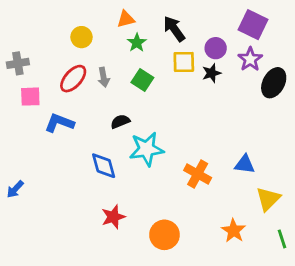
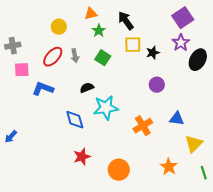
purple square: (253, 25) -> (183, 18), turned 30
purple circle: (216, 48) -> (157, 85), moved
orange cross: (198, 174) -> (143, 126), turned 30

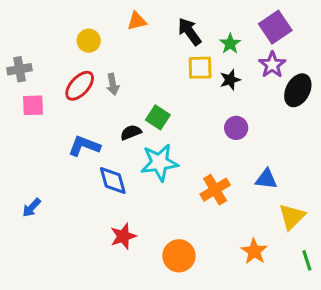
green star: (99, 31) -> (230, 44), moved
green square: (103, 58) -> (158, 117), moved
blue L-shape: (43, 89) -> (84, 146), moved
blue arrow: (11, 137) -> (32, 208), moved

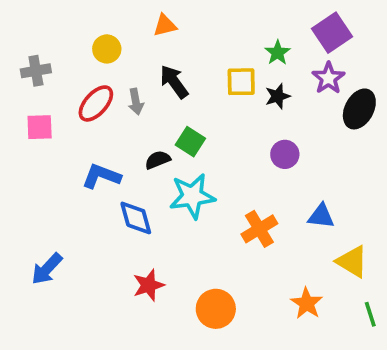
black arrow: (189, 32) -> (174, 82), moved
gray cross: (19, 69) -> (36, 71), moved
blue arrow: (32, 208) -> (47, 269), moved, size x1.4
yellow triangle: (292, 217) -> (352, 262), turned -44

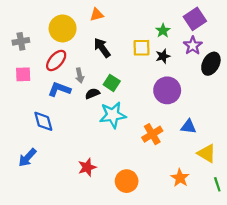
yellow circle: (107, 49) -> (63, 28), size x1.6
gray arrow: (136, 102) -> (80, 75), moved
purple circle: (285, 154) -> (167, 90), size x1.6
blue L-shape: (101, 176) -> (59, 89), moved
blue diamond: (136, 218) -> (43, 121), moved

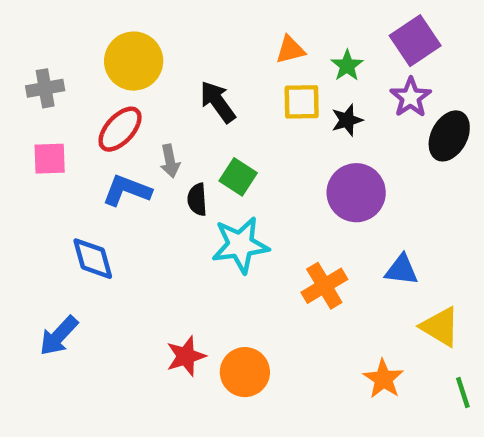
orange triangle: (97, 15) -> (290, 50), moved
black semicircle: (92, 94) -> (197, 200), turned -72
orange circle: (127, 181) -> (245, 372), moved

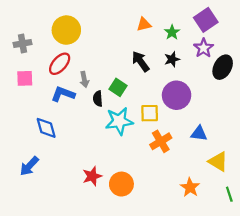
black arrow: (218, 102) -> (141, 61), moved
yellow square: (302, 102) -> (150, 113), moved

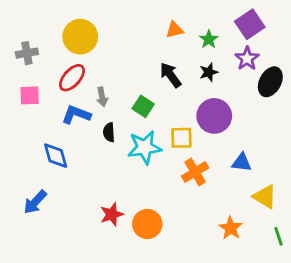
black semicircle: (98, 99) -> (109, 132), moved

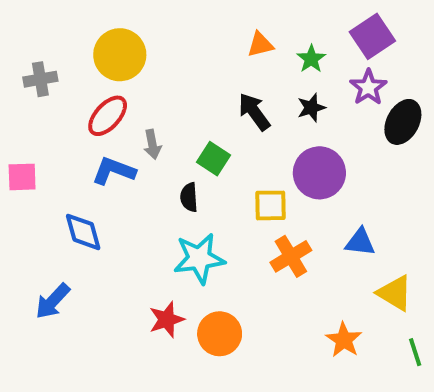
pink square: (30, 95) -> (22, 177), moved
black semicircle: (109, 132) -> (189, 197), moved
cyan star: (145, 147) -> (199, 258), moved

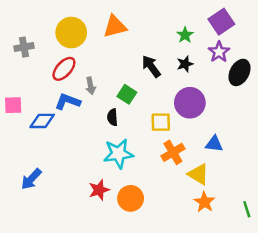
orange triangle: (260, 45) -> (115, 26), moved, size x1.5
blue diamond: (83, 232) -> (42, 121), moved, turned -75
yellow triangle: (395, 293) -> (198, 174), moved

